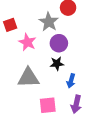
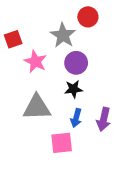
blue arrow: (71, 81) -> (76, 118), moved
purple arrow: (76, 104) -> (104, 119), moved

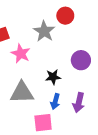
purple circle: (76, 63) -> (81, 60), moved

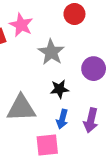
gray star: (44, 31) -> (51, 52), moved
pink star: (21, 54) -> (21, 25), moved

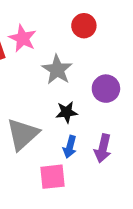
gray triangle: (21, 108) -> (23, 134), turned -40

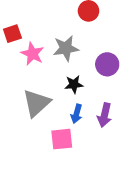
pink star: (23, 38) -> (32, 54), moved
gray star: (57, 70) -> (66, 48), turned 30

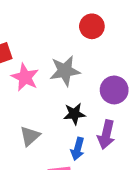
gray triangle: (36, 103) -> (30, 136), size x0.6
purple arrow: (105, 115) -> (106, 135), moved

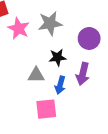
gray triangle: (30, 136) -> (36, 75), moved, turned 42

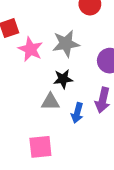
black star: (58, 57) -> (63, 79), moved
pink square: (46, 109) -> (40, 147), moved

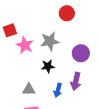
gray triangle: (50, 102) -> (29, 89), moved

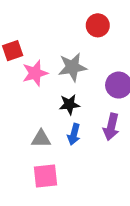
pink star: (25, 45) -> (35, 73), turned 30
blue arrow: (58, 90) -> (74, 134), moved

